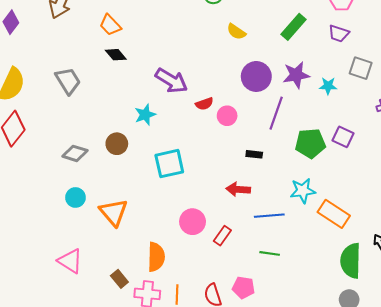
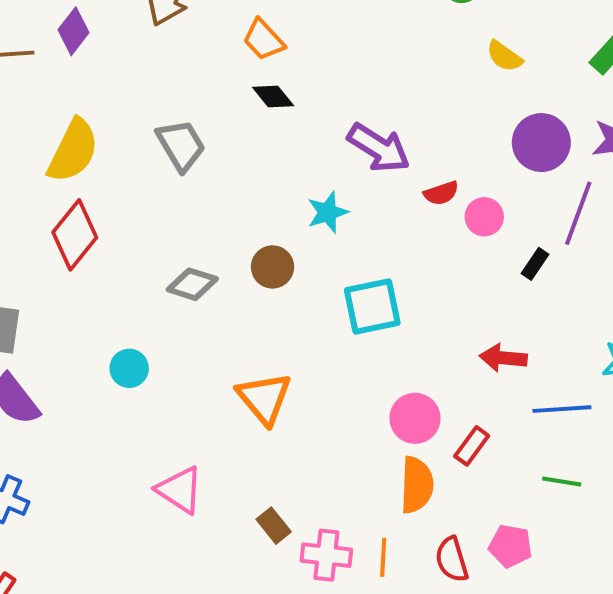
black rectangle: (254, 154) -> (535, 264), moved, turned -63
cyan circle: (75, 197) -> (129, 368), moved
orange semicircle: (156, 257) -> (417, 485), moved

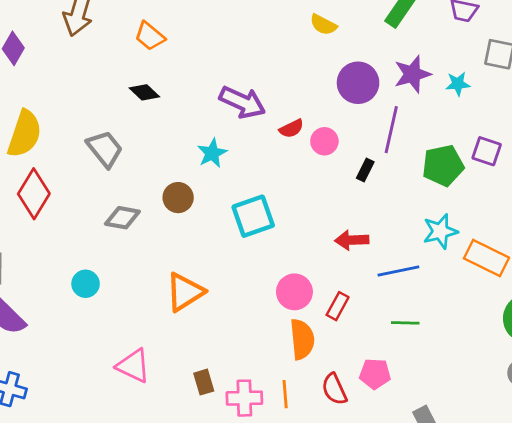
black diamond: (273, 97) -> (144, 92), moved
gray trapezoid: (181, 145) -> (105, 149), moved
orange triangle: (264, 398) -> (185, 292), turned 45
brown rectangle: (274, 526) -> (204, 382), turned 30

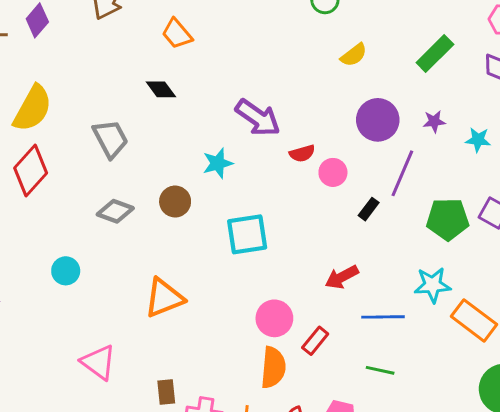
yellow semicircle: (323, 25) -> (354, 55), turned -76
purple star: (412, 74) -> (434, 121), size x0.6
red arrow: (352, 240) -> (342, 277), turned -36

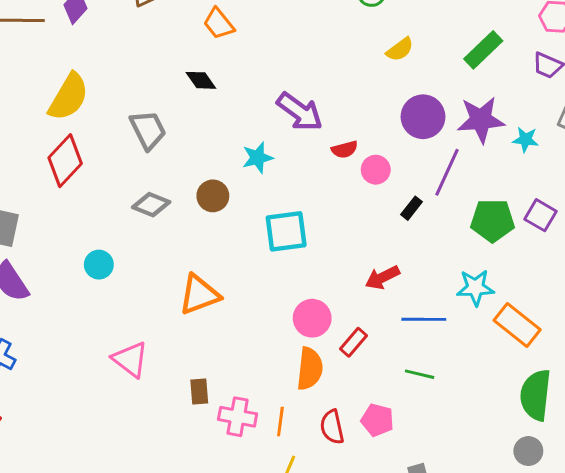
purple star: (434, 121) -> (481, 120), size x2.0

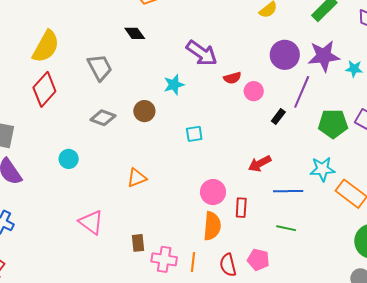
cyan square: (286, 231) -> (194, 134), size x0.6
orange triangle: (199, 295) -> (137, 178), size x0.7
red rectangle: (354, 342) -> (241, 208), turned -36

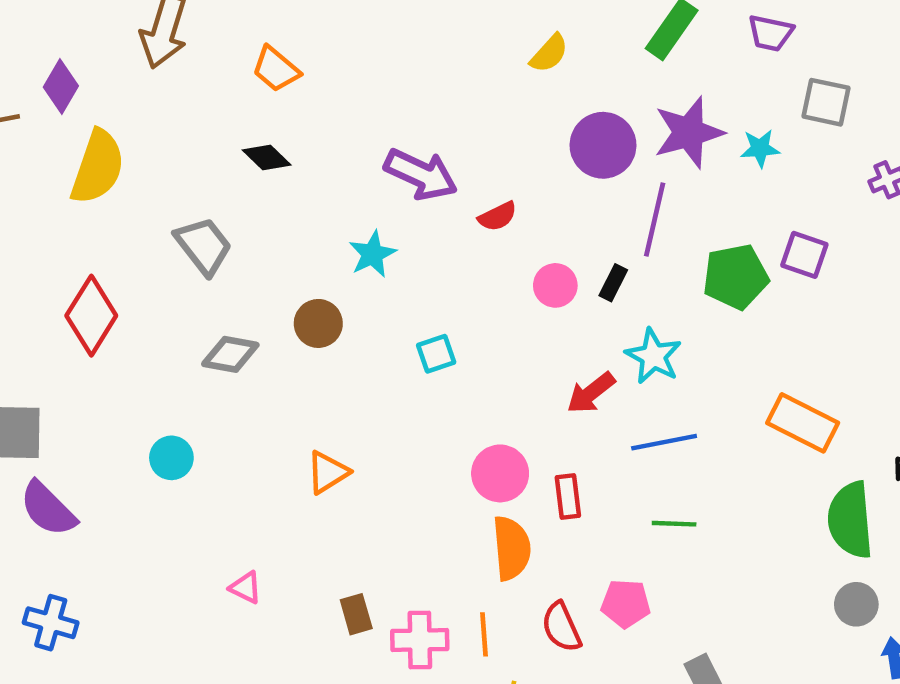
yellow semicircle: (46, 46) -> (98, 167), moved
pink circle: (254, 91) -> (555, 285), moved
cyan star: (322, 169) -> (654, 356), moved, turned -30
pink triangle: (91, 222) -> (246, 588), size x0.6

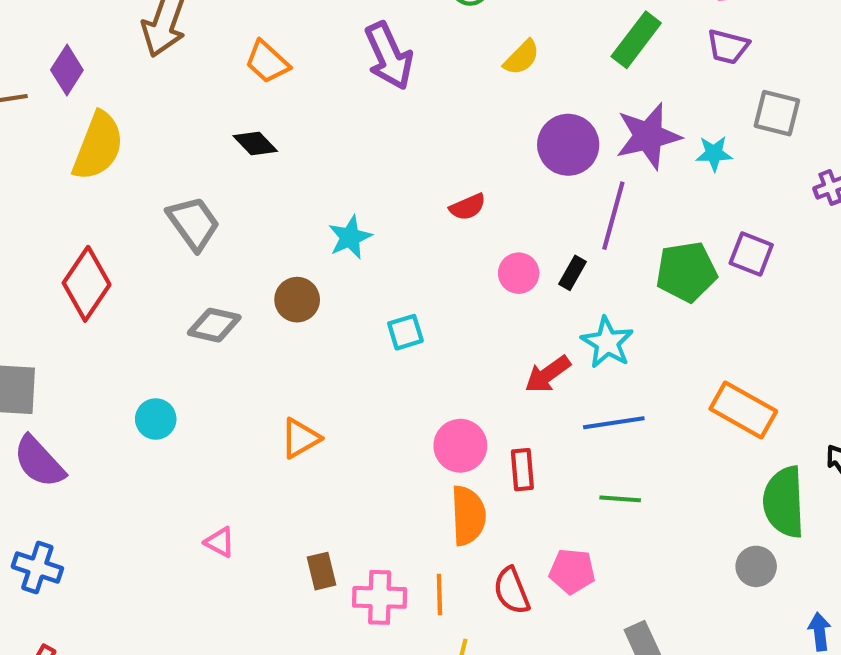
purple arrow: (421, 174) -> (389, 56), moved, turned 38
gray circle: (856, 604) -> (756, 566), moved

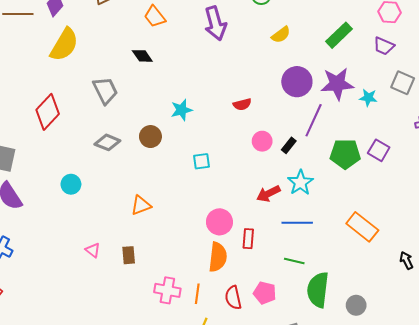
green semicircle: (784, 502) -> (318, 290), moved
brown rectangle: (321, 571) -> (129, 255), moved

